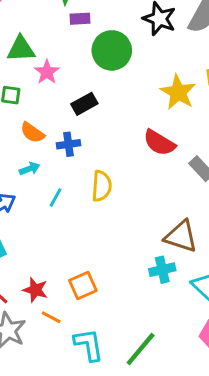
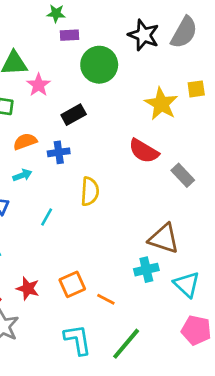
orange semicircle: (32, 133) -> (25, 142), turned 125
cyan line: (56, 198) -> (47, 217), moved
orange line: (51, 317) -> (106, 299), moved

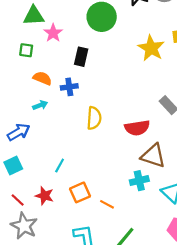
black rectangle: (74, 115) -> (81, 57), turned -48
orange semicircle: (25, 142) -> (42, 78), turned 42
red semicircle: (144, 151) -> (137, 128), moved, turned -40
cyan line: (47, 217) -> (60, 166), moved

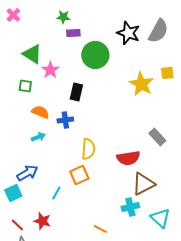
green triangle: (34, 16) -> (32, 54), turned 35
blue arrow: (19, 132) -> (27, 173), moved
brown triangle: (153, 156) -> (143, 184), turned -45
orange square: (80, 192) -> (79, 175), moved

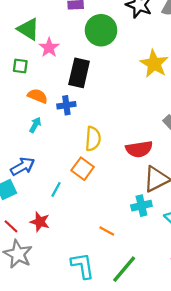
black rectangle: (76, 92) -> (79, 73), size x1.4
cyan arrow: (38, 137) -> (35, 125), turned -40
orange square: (79, 175) -> (83, 169), turned -30

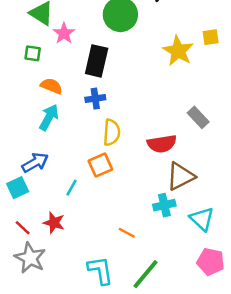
blue cross: (66, 105) -> (95, 99), moved
cyan arrow: (35, 125) -> (49, 117), size x1.5
orange square: (83, 169) -> (100, 165), turned 30

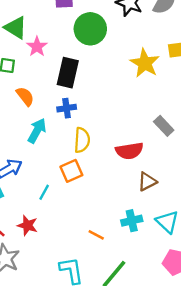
orange semicircle: (51, 86) -> (25, 96), turned 30
cyan arrow: (49, 117) -> (37, 131), moved
brown triangle: (181, 176) -> (147, 182), size x0.7
cyan cross: (164, 205) -> (132, 221), moved

